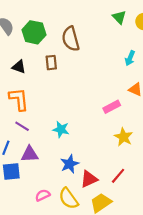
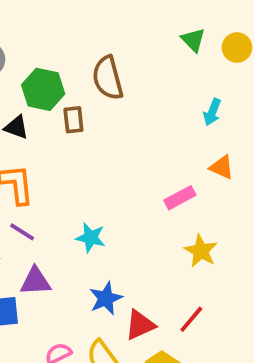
green hexagon: (34, 32) -> (43, 89), moved

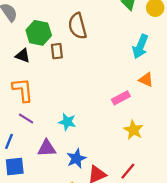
cyan arrow: (212, 112) -> (140, 47), size x1.5
purple triangle: (35, 281) -> (47, 148), moved

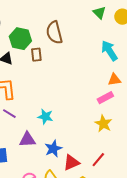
cyan arrow: (140, 47) -> (109, 51), turned 125
orange triangle: (146, 80) -> (114, 80), turned -32
pink rectangle: (121, 98) -> (105, 98), moved

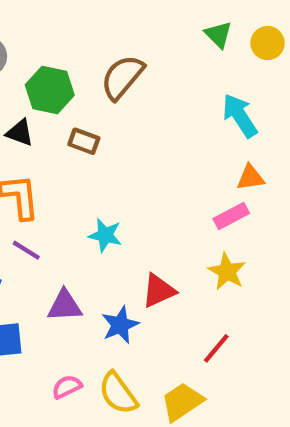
brown semicircle: (54, 33) -> (122, 77), turned 55
brown rectangle: (36, 55) -> (84, 141), moved, turned -64
cyan star: (45, 117) -> (105, 235), moved
red triangle: (71, 163) -> (159, 291), moved

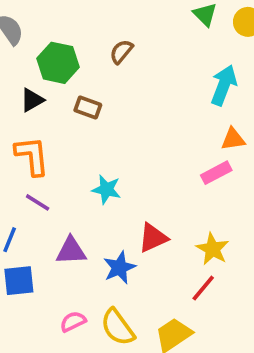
brown semicircle: (122, 77) -> (121, 52), size x0.6
cyan arrow: (240, 116) -> (224, 85), turned 54
black triangle: (20, 133) -> (32, 100), turned -50
yellow star: (227, 272) -> (213, 249), moved

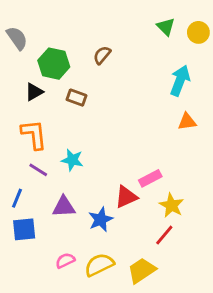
pink rectangle: (216, 173) -> (150, 178), moved
cyan star: (106, 189) -> (72, 160), moved
yellow semicircle: (118, 327) -> (99, 265), turned 100

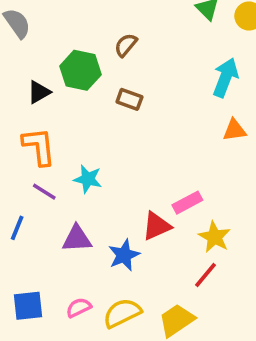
green hexagon: (54, 64) -> (80, 70), moved
brown rectangle: (77, 98) -> (129, 99), moved
blue square: (24, 229) -> (28, 306), moved

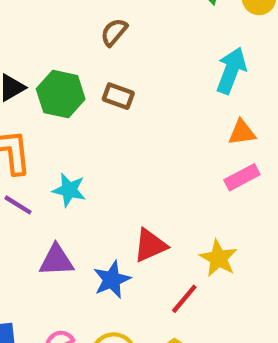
green hexagon: (80, 70) -> (61, 94), moved
pink rectangle: (187, 203) -> (242, 177), moved
red line: (205, 275) -> (184, 299), moved

